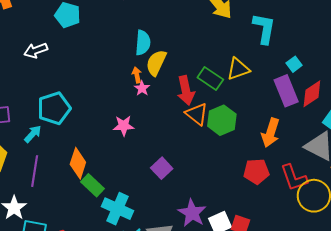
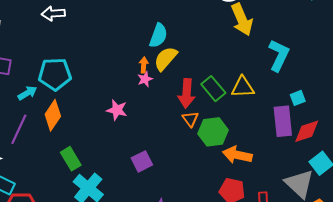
orange triangle: (197, 114) -> (190, 119), size x0.7
orange arrow: (271, 133) -> (237, 155), moved, turned 68
orange diamond: (78, 163) -> (53, 115), moved

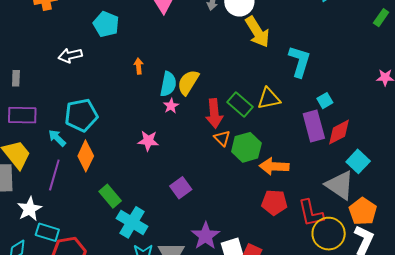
cyan semicircle: (158, 35) -> (168, 84), moved
orange arrow: (144, 65) -> (139, 66), moved
cyan arrow: (27, 93) -> (57, 138), turned -96

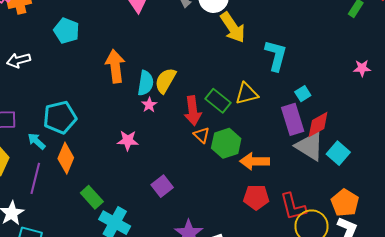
cyan pentagon: (106, 24) -> (67, 31), moved
white arrow: (70, 55) -> (19, 60), moved
orange arrow: (139, 66) -> (115, 66), size x2.0
gray triangle: (340, 185) -> (310, 146), moved

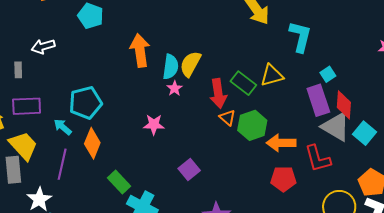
red diamond: (318, 125) -> (344, 105), turned -56
red L-shape: (293, 207) -> (318, 159), moved

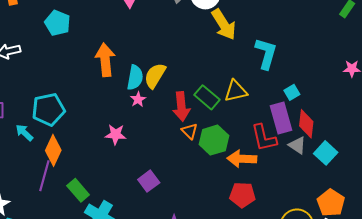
gray triangle: (336, 127) -> (297, 145), size x0.6
red L-shape: (318, 159) -> (264, 138), moved
purple line: (62, 164) -> (44, 176), moved

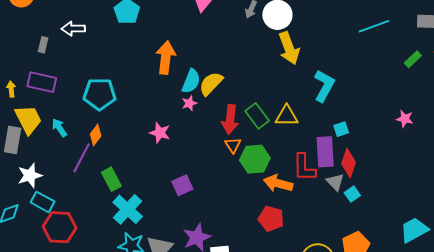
cyan arrow: (24, 133) -> (59, 128), moved
orange diamond: (53, 150) -> (96, 135), size x0.7
cyan square: (326, 153) -> (352, 194), moved, size x0.7

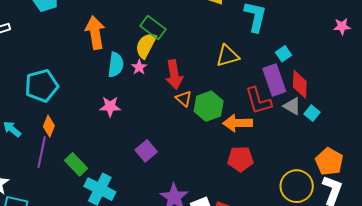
cyan semicircle: (191, 81) -> (116, 65), moved
pink star: (189, 103) -> (139, 67), moved
green rectangle: (257, 116) -> (153, 28), moved

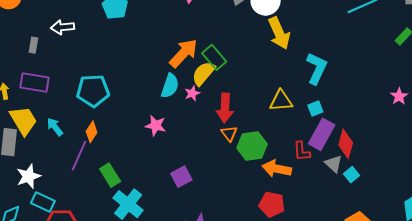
pink star: (342, 26) -> (399, 96), turned 30
orange arrow: (95, 33) -> (183, 53), moved, turned 40
cyan square: (284, 54) -> (315, 108), moved
purple rectangle: (274, 80) -> (322, 134), turned 36
red L-shape: (258, 101) -> (302, 151), size x0.7

